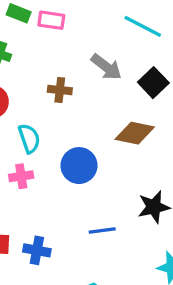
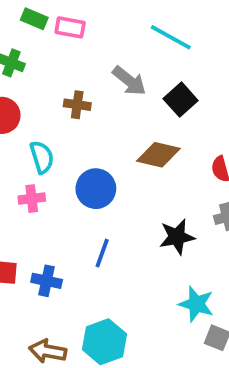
blue line: (102, 231) -> (102, 253), moved, turned -64

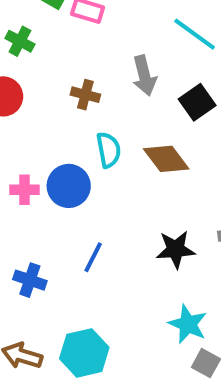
gray arrow: (129, 81) -> (144, 76), turned 30
brown diamond: (158, 155) -> (166, 159), turned 33
cyan semicircle: (42, 157) -> (109, 150), moved
blue circle: (96, 189) -> (69, 186), moved

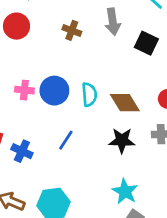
black square: (197, 102) -> (146, 43), turned -35
cyan semicircle: (109, 150) -> (89, 95), moved
brown diamond: (166, 159) -> (125, 103), moved

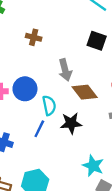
gray arrow: (113, 22) -> (65, 70), moved
cyan semicircle: (89, 95) -> (49, 105), moved
black star: (122, 140) -> (71, 123), moved

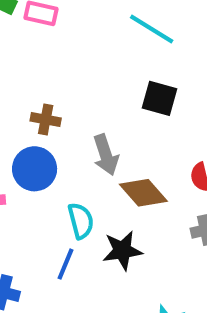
brown cross: (34, 37) -> (46, 120), moved
blue circle: (25, 89) -> (35, 169), moved

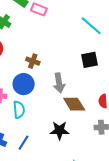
black square: (159, 98) -> (89, 60), turned -36
cyan semicircle: (81, 221) -> (19, 110), moved
blue line: (65, 264) -> (23, 143), moved

